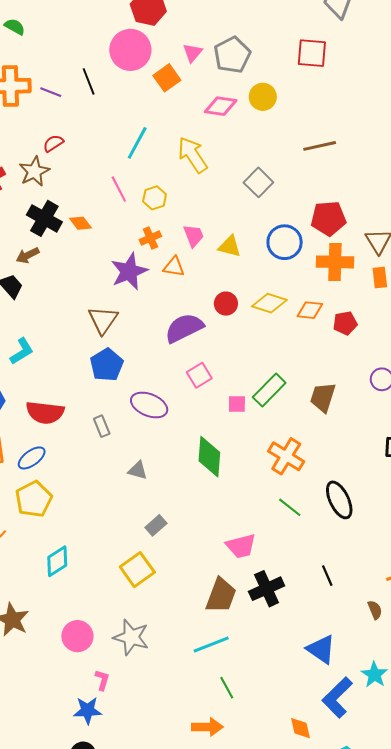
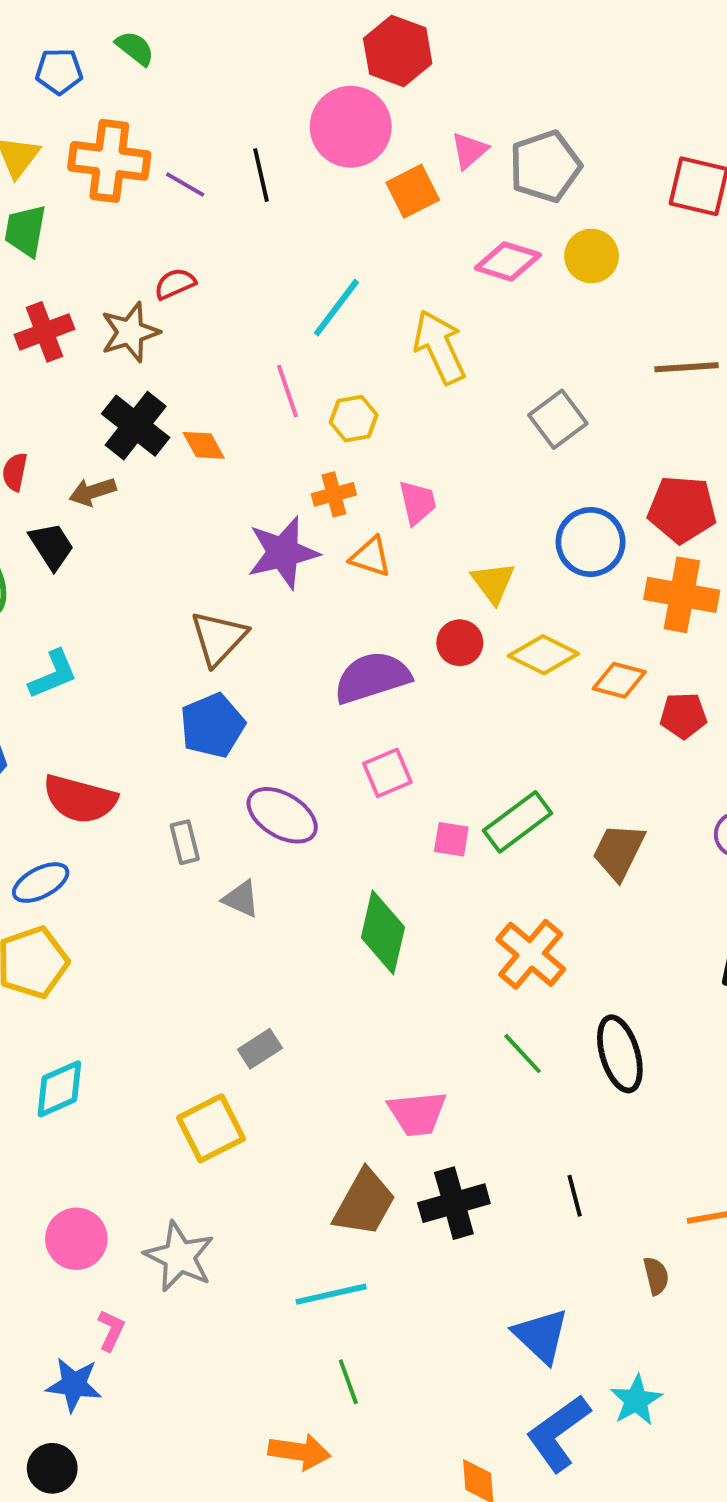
yellow triangle: (230, 246) -> (493, 583), moved, turned 30
gray triangle: (138, 470) -> (241, 899), moved

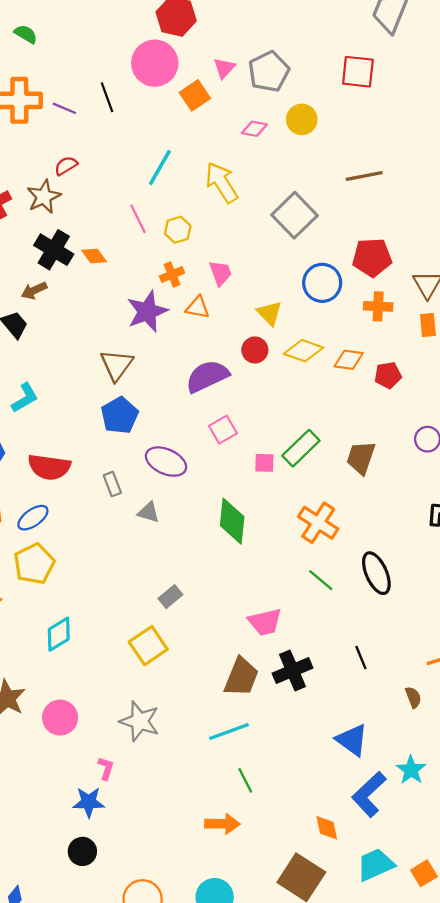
pink diamond: (508, 262) -> (254, 129), size x0.7
gray square: (558, 419) -> (295, 215), size x1.4
orange cross: (682, 595) -> (378, 306), size x0.7
pink circle: (76, 1239) -> (60, 718), moved

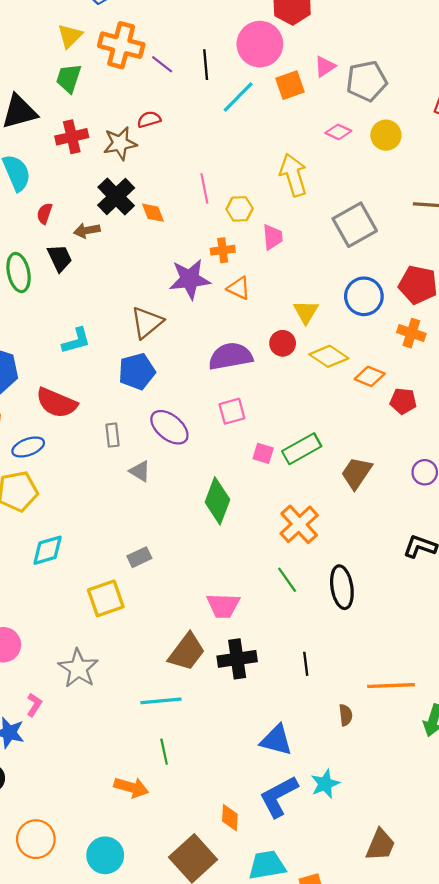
cyan line: (160, 168) -> (238, 97), moved
pink trapezoid: (220, 273) -> (273, 237), moved
cyan L-shape: (25, 398) -> (76, 341), moved
cyan diamond: (59, 634) -> (48, 550), moved
blue triangle: (352, 740) -> (276, 740), turned -36

